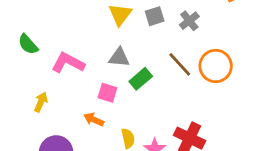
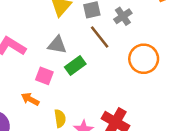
brown line: (180, 64) -> (100, 37), moved

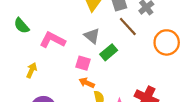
gray triangle: (57, 45) -> (92, 36), turned 35
orange arrow: (30, 99) -> (87, 83), moved

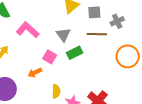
brown line: (128, 27) -> (97, 34), turned -60
orange arrow: (87, 83) -> (35, 73), moved, turned -64

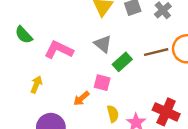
brown line: (97, 34) -> (156, 52), moved
pink square: (50, 57) -> (102, 83), moved

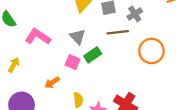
brown line: (156, 52) -> (118, 32), moved
pink square: (102, 83) -> (73, 62), moved

